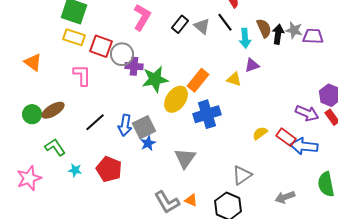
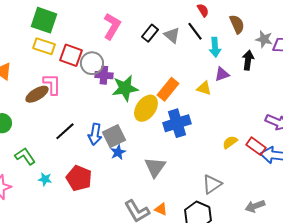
brown semicircle: (264, 28) -> (237, 24), moved
black arrow: (278, 34) -> (248, 60), moved
brown ellipse: (53, 110) -> (37, 94), moved

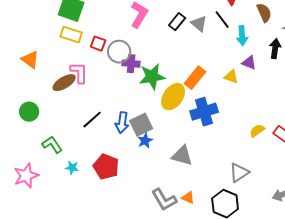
red square: (71, 55) -> (98, 44), size x0.7
purple triangle: (222, 74) -> (249, 63), turned 42
gray triangle: (155, 167) -> (182, 156), turned -50

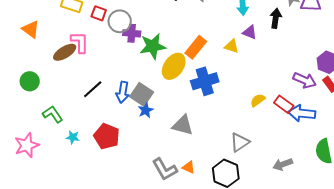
gray square: (141, 125) -> (142, 94), turned -30

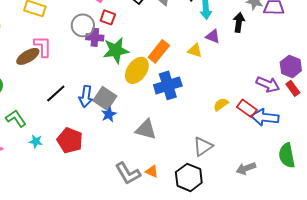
red square: (99, 13) -> (108, 17), moved

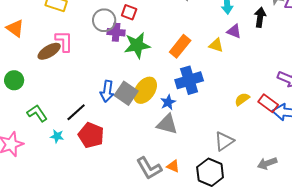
yellow ellipse: (137, 70) -> (145, 90), moved
black line: (56, 93) -> (76, 112), moved
blue star: (109, 114) -> (168, 102), moved

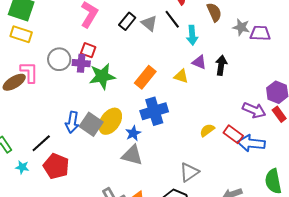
red square: (129, 12) -> (88, 50), moved
black arrow: (260, 17) -> (221, 65), moved
gray circle: (104, 20) -> (59, 59), moved

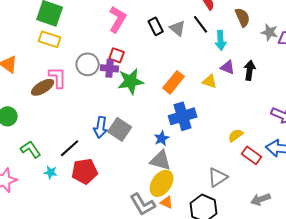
black rectangle: (127, 21) -> (156, 26), turned -66
yellow ellipse: (110, 121) -> (162, 183), moved
red rectangle: (233, 134) -> (252, 155), moved
red pentagon: (56, 166) -> (85, 171), turned -30

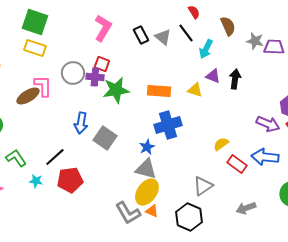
cyan arrow: (221, 40) -> (206, 49), turned 30
orange rectangle: (174, 82) -> (159, 91), turned 55
blue arrow: (101, 127) -> (81, 123), moved

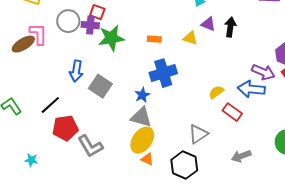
orange rectangle: (159, 91) -> (154, 39), size x0.6
blue arrow: (265, 157) -> (251, 89), moved
cyan star: (36, 181) -> (31, 160), moved
gray L-shape: (128, 213) -> (90, 146), moved

